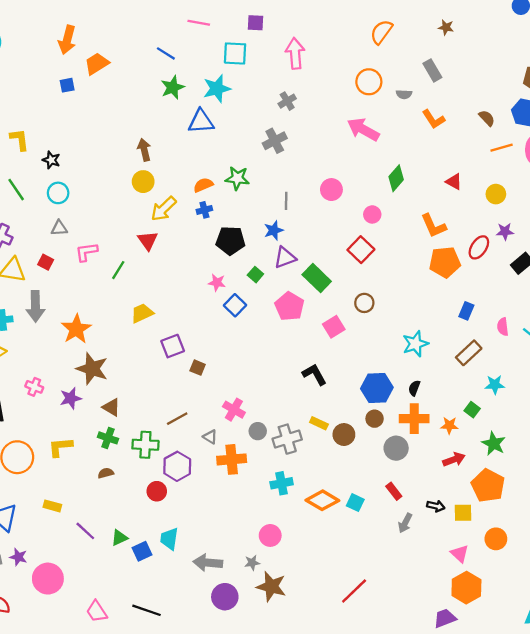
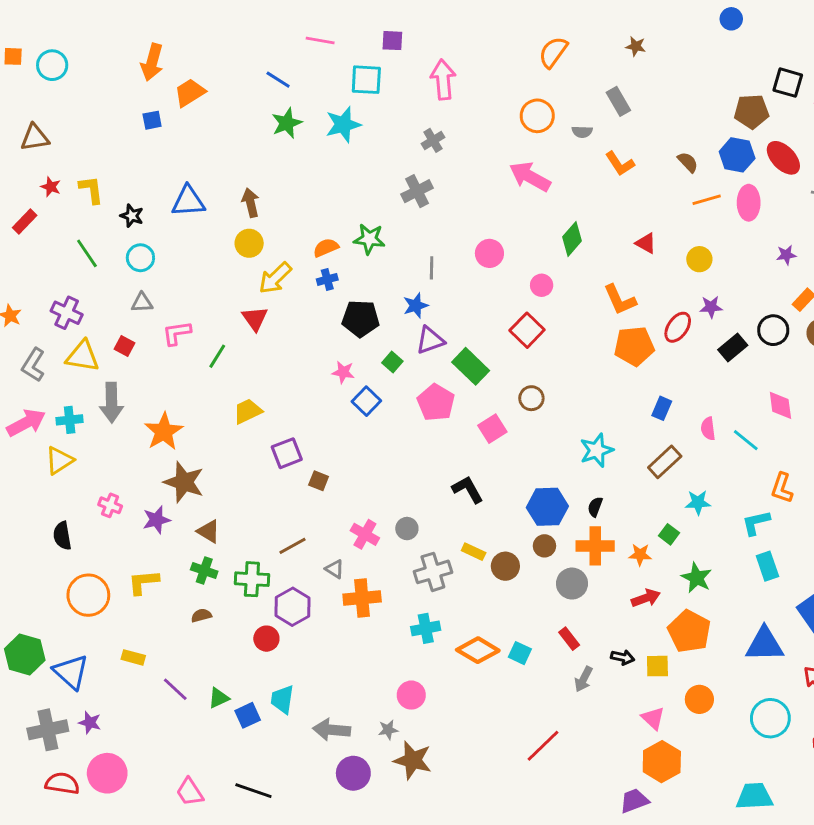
blue triangle: (201, 121) -> (188, 201), moved
gray circle: (258, 431) -> (407, 529), moved
pink circle: (48, 579) -> (107, 773), moved
red line: (354, 591) -> (543, 746), moved

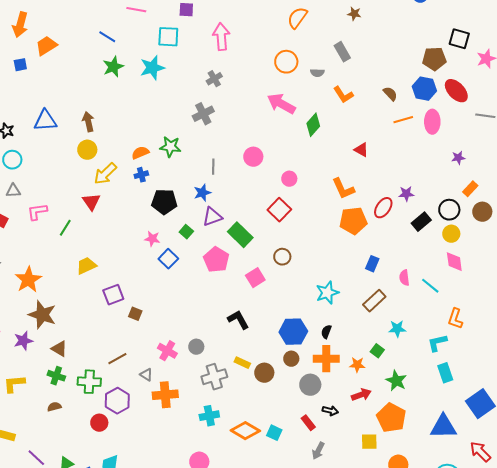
green diamond: (572, 239) -> (313, 125), moved
yellow circle: (699, 259) -> (451, 234), moved
black arrow: (623, 657) -> (330, 411), moved

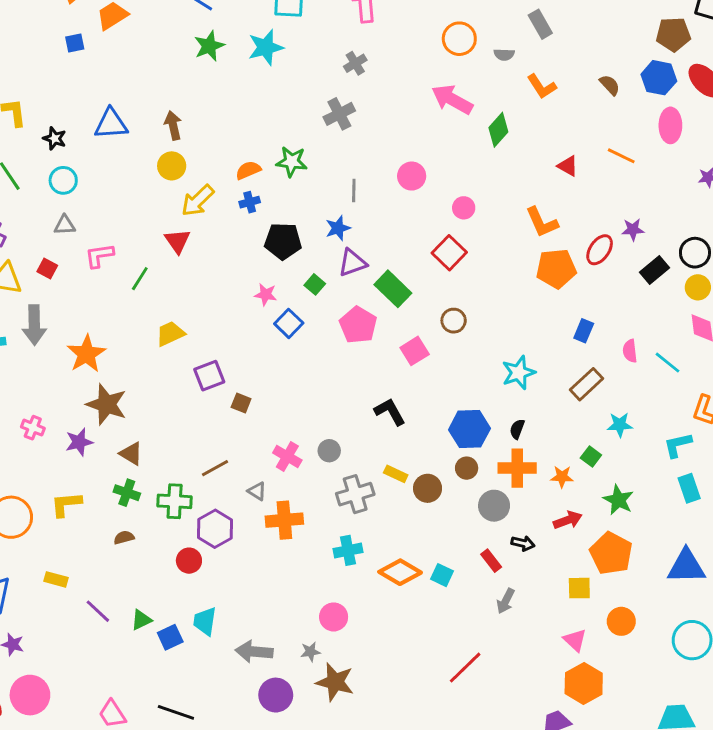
orange line: (403, 120) -> (621, 156), moved, turned 42

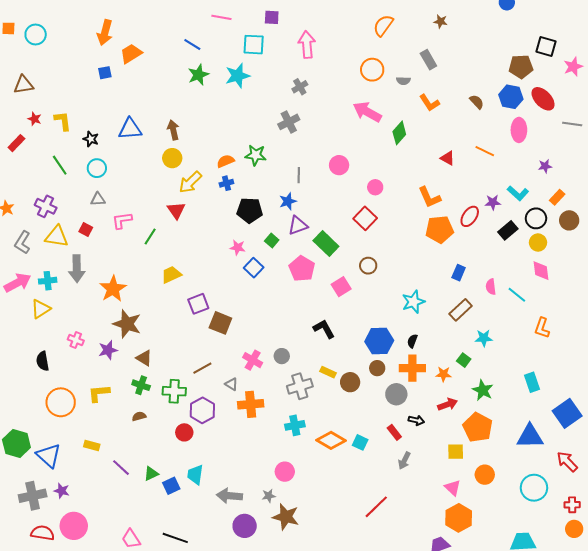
brown square: (241, 403) -> (220, 323), size x1.6
cyan L-shape: (678, 445) -> (518, 193), moved, turned -125

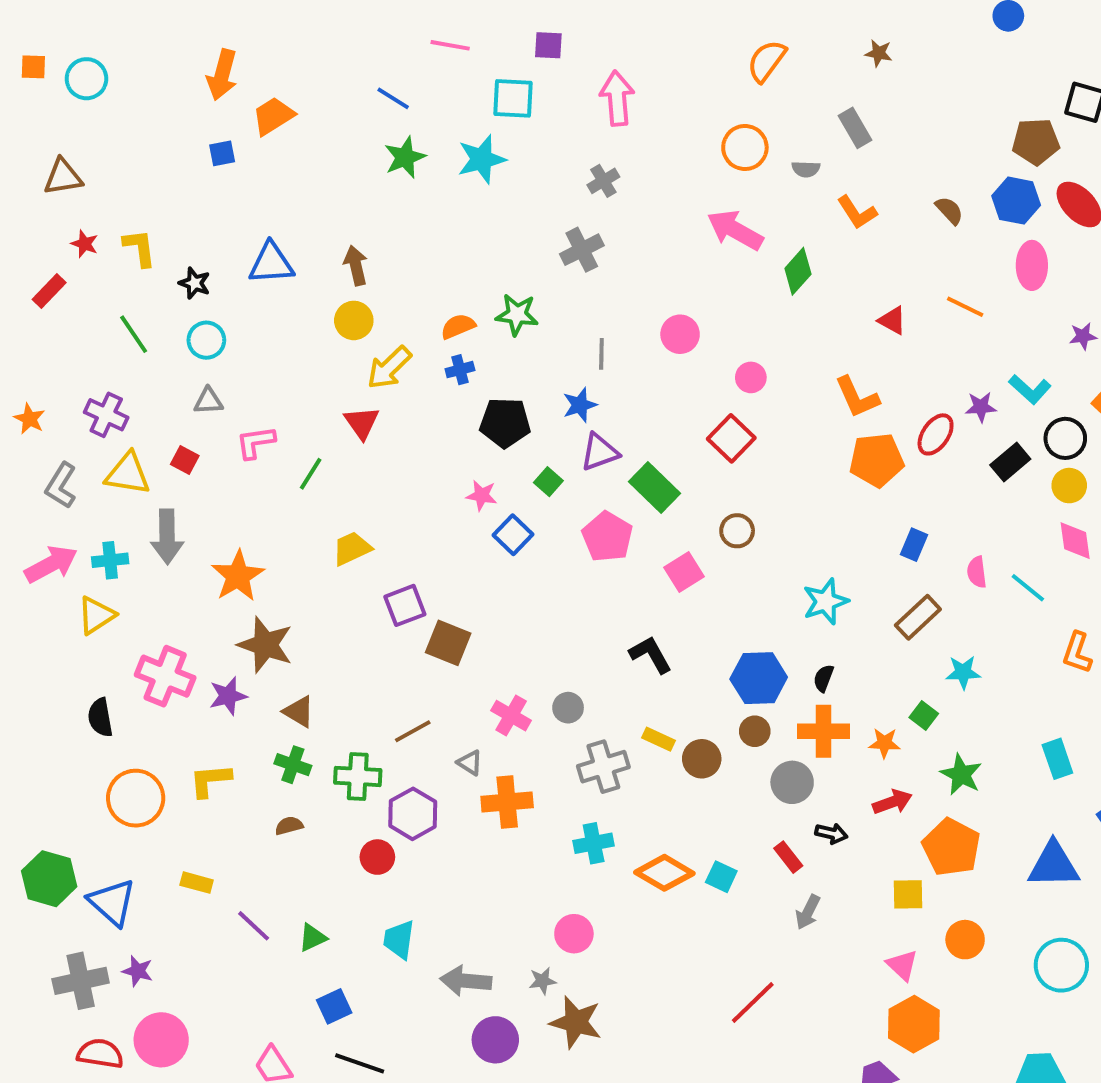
pink cross: (76, 340) -> (165, 676), size x1.8
blue square: (171, 486) -> (334, 1006), moved

